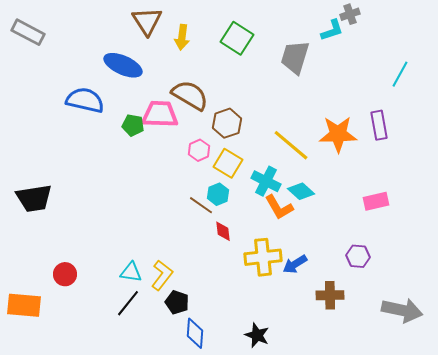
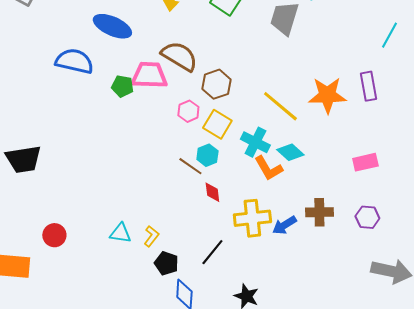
purple hexagon: (358, 256) -> (367, 217), moved
yellow L-shape: (162, 275) -> (151, 236), size x0.7
brown cross: (330, 295) -> (319, 212), moved
black line: (128, 303) -> (212, 252), moved

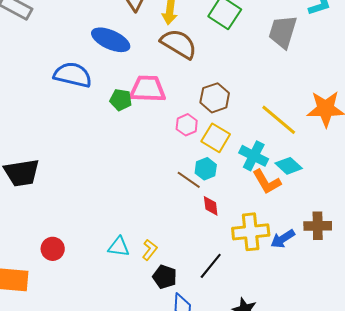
brown semicircle: (179, 56) -> (179, 44), moved

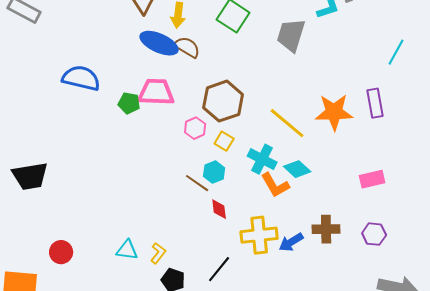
blue ellipse: (111, 40) -> (159, 43), moved
brown semicircle: (179, 44) -> (187, 47), size x0.7
brown hexagon: (215, 98) -> (223, 101), size x1.4
yellow square: (216, 138) -> (224, 141), size x0.7

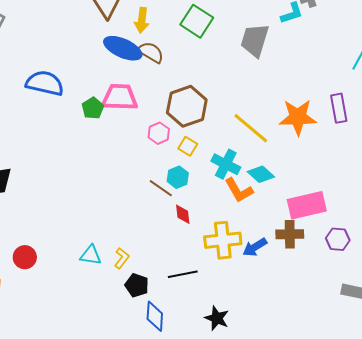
green pentagon: (129, 103) -> (93, 108), turned 30
pink rectangle: (372, 179) -> (307, 205), moved, size x1.5
black line: (219, 269) -> (183, 274), turned 40

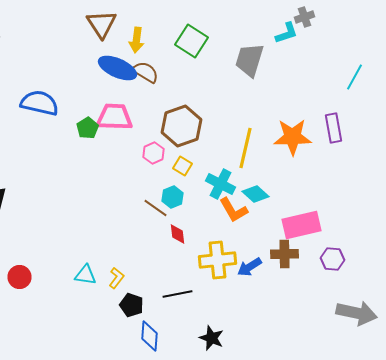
yellow line: (251, 128) -> (246, 148), turned 63

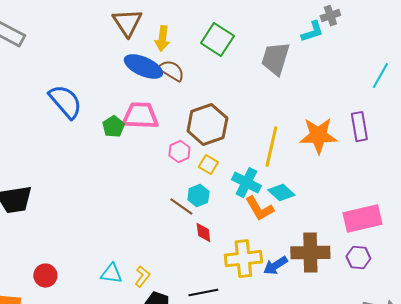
blue semicircle: (40, 103) -> (65, 102), turned 36
pink rectangle: (302, 225) -> (362, 219), moved
brown cross: (284, 254) -> (310, 253), size x1.4

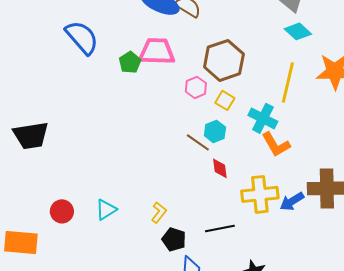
cyan diamond: (281, 193) -> (298, 31), moved
cyan triangle: (111, 274) -> (106, 209), moved, turned -40

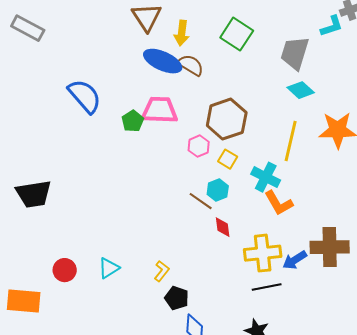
black line: (220, 228) -> (267, 287), moved

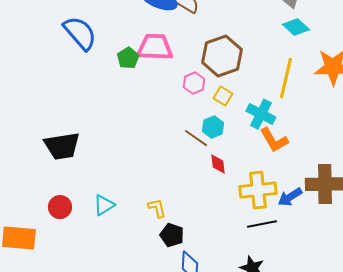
black trapezoid: (34, 194) -> (62, 146), moved
yellow L-shape: (162, 271) -> (157, 208), turned -50

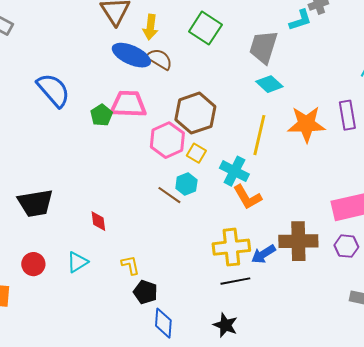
pink hexagon: (194, 83) -> (167, 140), size x1.6
red diamond: (218, 164) -> (98, 221), moved

